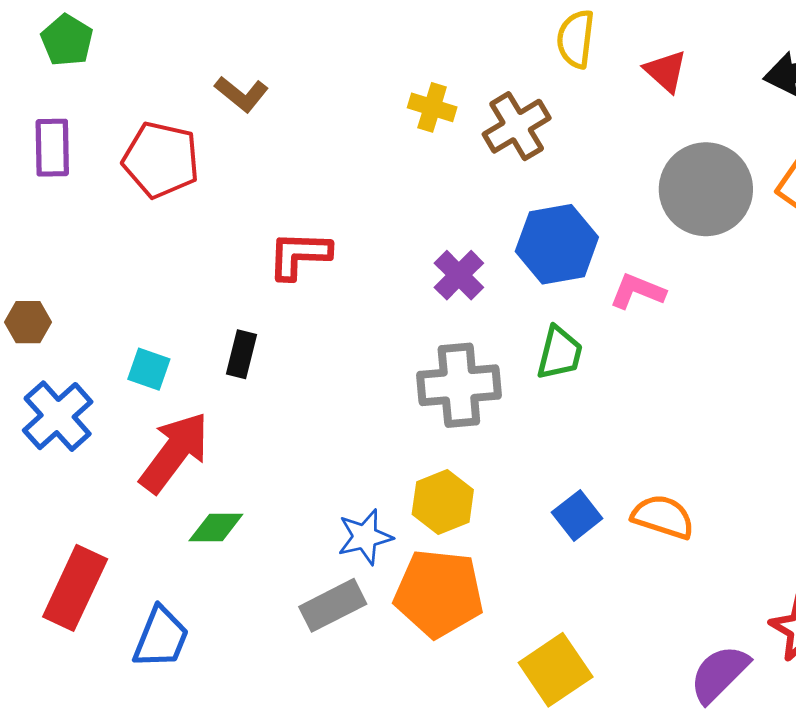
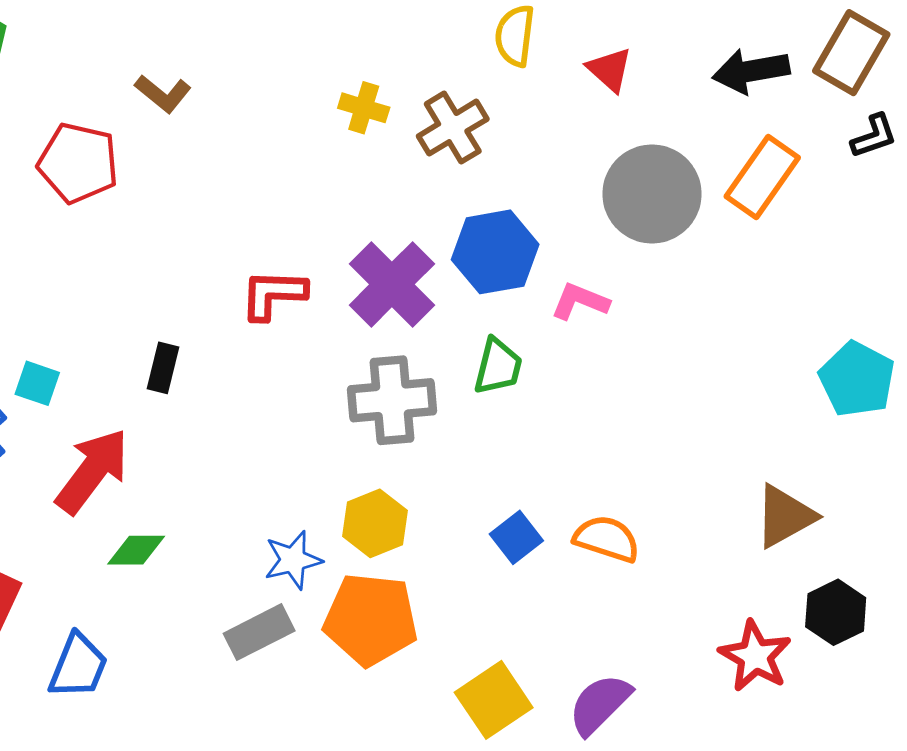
red L-shape: (299, 255) -> (273, 294), moved
purple cross: (459, 275) -> (392, 284), size x1.6
cyan square: (149, 369) -> (37, 383), moved
purple semicircle: (719, 674) -> (600, 704), moved

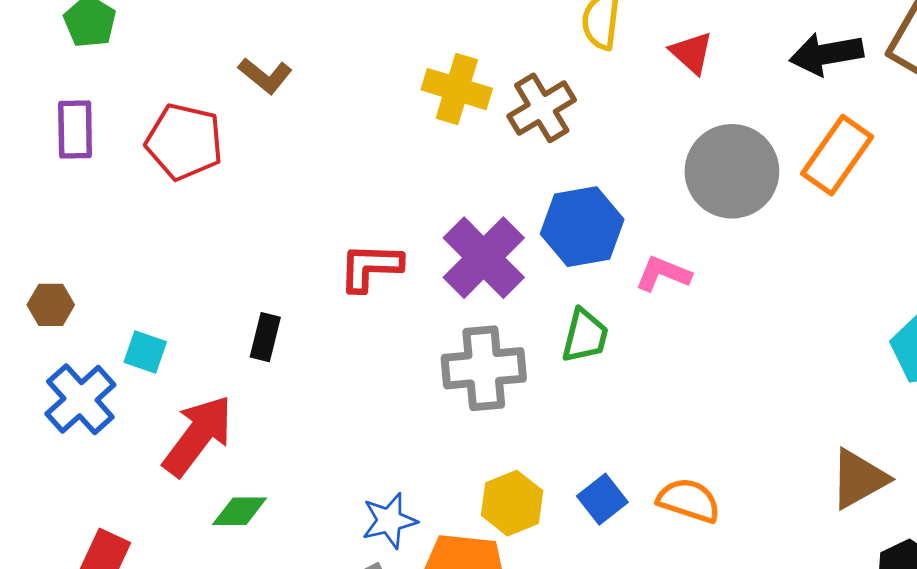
yellow cross: (364, 108) -> (457, 89), size x1.4
yellow hexagon: (375, 523) -> (512, 503), moved

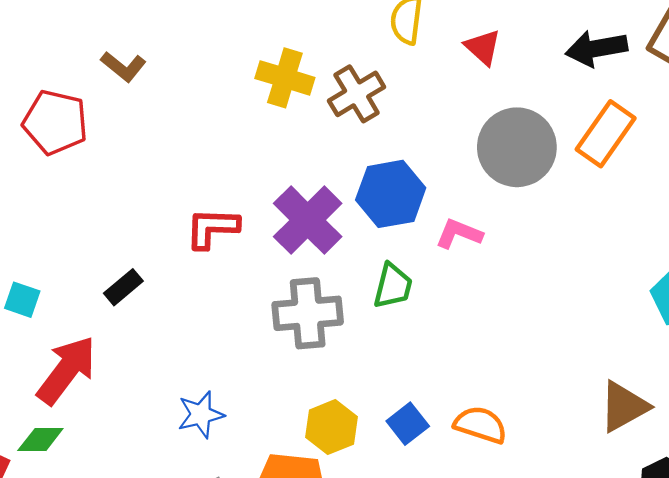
black rectangle: (265, 337) -> (123, 287), turned 36
green diamond: (240, 511) -> (40, 440), moved
blue star: (389, 521) -> (201, 415), moved

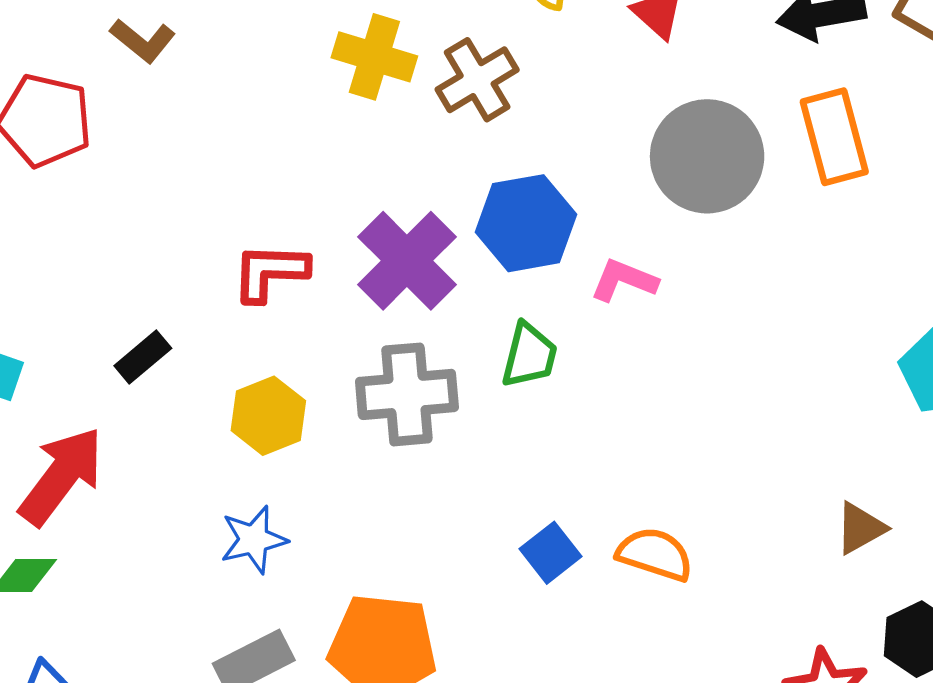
orange rectangle: (606, 134) -> (834, 137), turned -50
brown triangle: (624, 407) -> (860, 528), size x0.7
yellow hexagon: (332, 427) -> (268, 416), moved

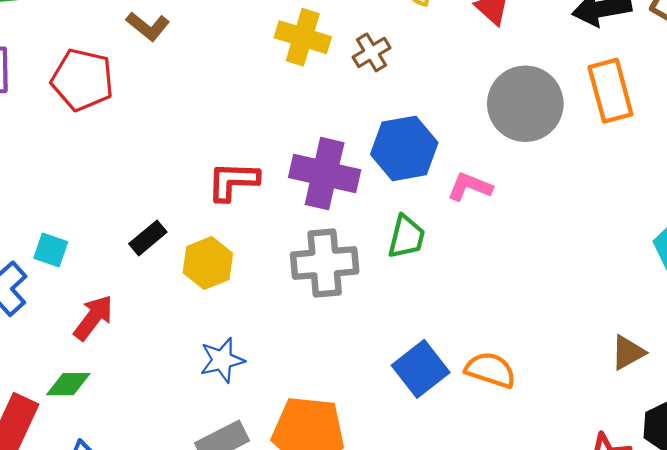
brown cross: (477, 80) -> (372, 52), size x0.7
purple cross: (407, 261) -> (325, 174), turned -32
yellow hexagon: (268, 416) -> (208, 263), moved
red arrow: (61, 476) -> (93, 318), size x0.7
blue square: (551, 553) -> (421, 369), size x1.4

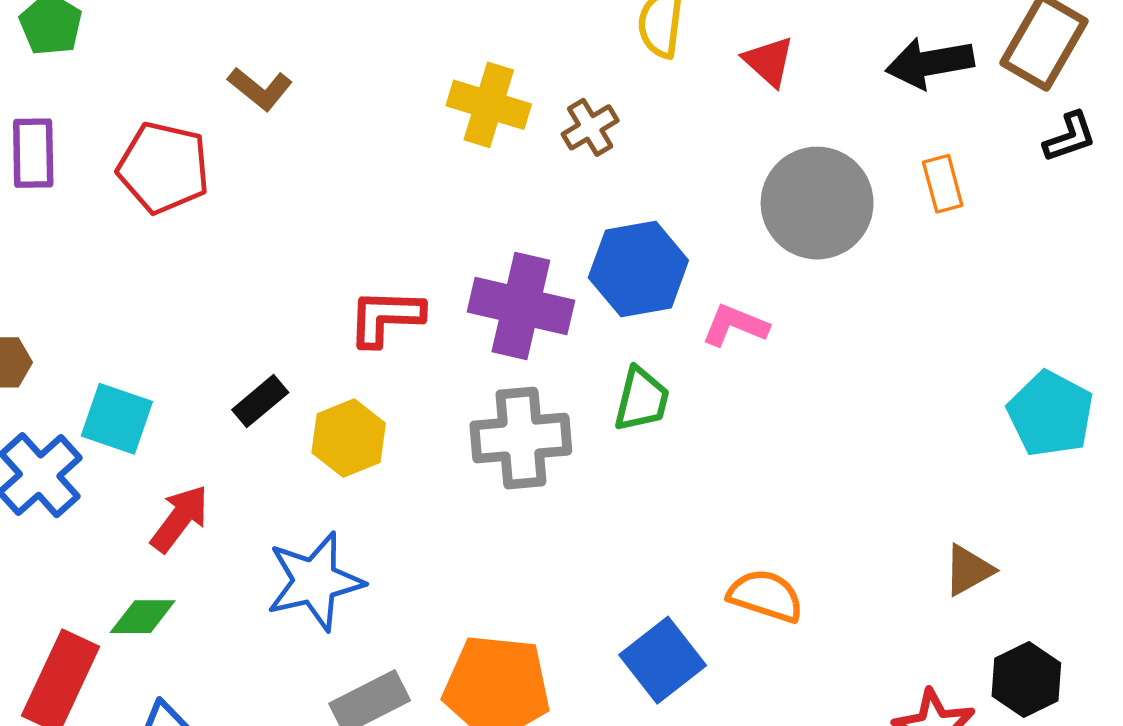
orange rectangle: (610, 91) -> (943, 184), size x0.6
cyan square: (51, 250) -> (117, 419), size x1.4
blue star: (222, 360) -> (315, 581), moved, size x1.5
blue square: (421, 369) -> (663, 660), moved

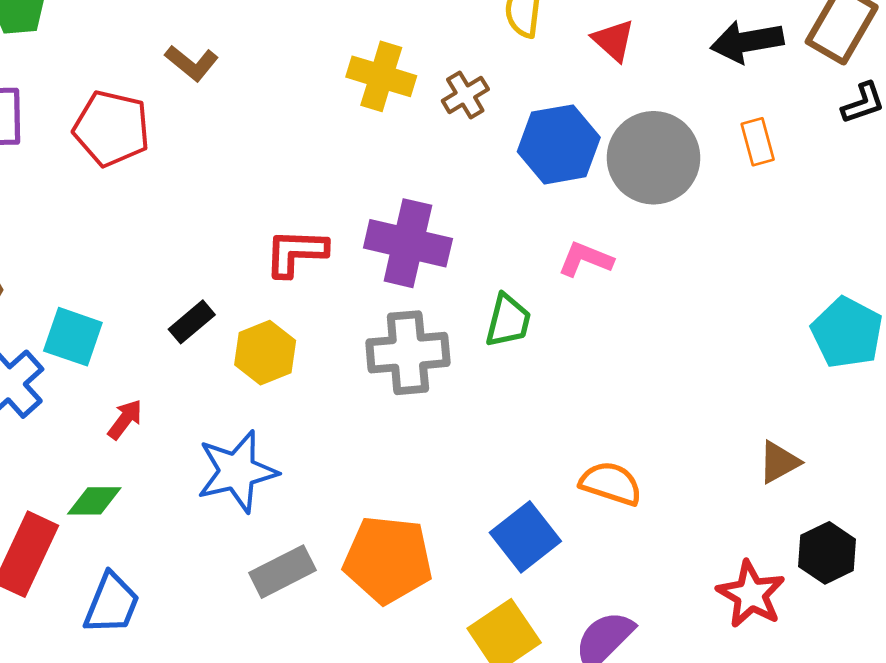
blue hexagon: (638, 269) -> (559, 144), moved
red arrow: (180, 519) -> (125, 419), size x0.7

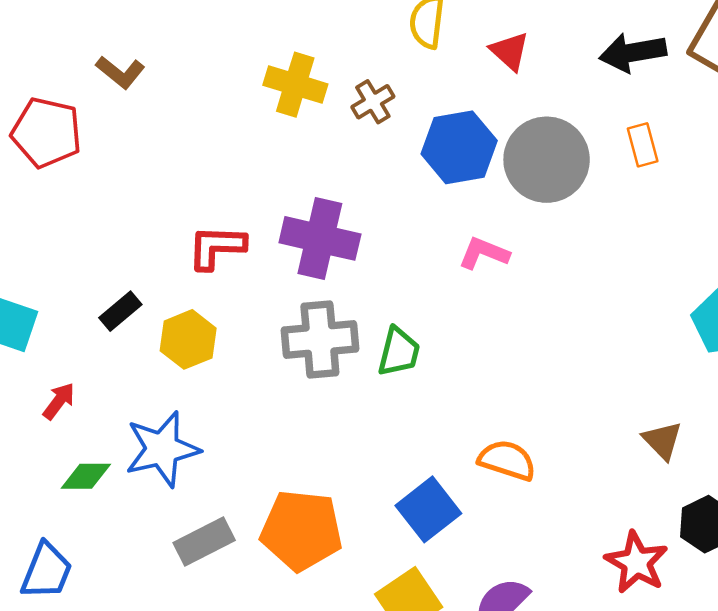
green trapezoid: (508, 321) -> (399, 352), moved
brown triangle: (779, 462) -> (662, 440), turned -45
green diamond: (94, 501) -> (86, 476), moved

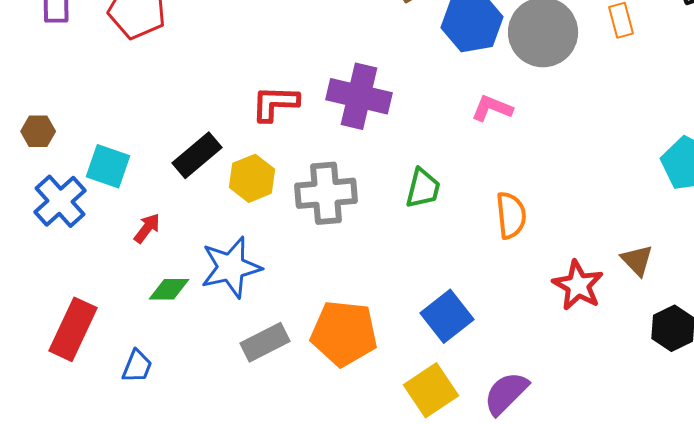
black rectangle: (120, 311) -> (197, 155), size x1.4
gray cross: (320, 339) -> (326, 193), moved
orange semicircle: (507, 460) -> (511, 215), moved, turned 66
red star: (636, 562) -> (578, 285), moved
blue trapezoid: (46, 571) -> (137, 366), size x0.7

